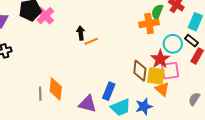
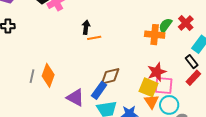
cyan circle: (173, 44) -> (169, 105), moved
brown diamond: (140, 71) -> (110, 76), moved, turned 55

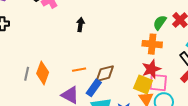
orange cross: (155, 35) -> (152, 44), moved
orange line: (94, 38) -> (79, 70), moved

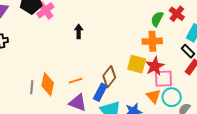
orange line: (79, 70) -> (75, 81), moved
brown diamond: (105, 74) -> (109, 77), turned -30
yellow square: (143, 84) -> (137, 64), moved

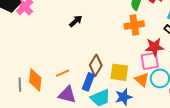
black arrow: (79, 31) -> (76, 21), moved, turned 56
yellow square: (137, 64) -> (119, 72), moved
red star: (155, 66) -> (154, 47), moved, turned 30

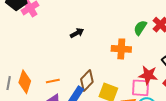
orange cross: (134, 25) -> (121, 49), moved

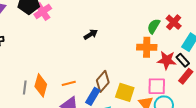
orange cross: (121, 49) -> (147, 47), moved
red star: (148, 75) -> (167, 60), moved

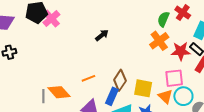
orange cross: (147, 47) -> (159, 41), turned -30
orange line: (69, 83) -> (88, 78), moved
orange diamond: (41, 85) -> (59, 92), turned -50

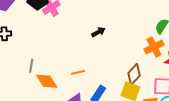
brown diamond: (120, 80) -> (134, 74), moved
gray line: (43, 96) -> (31, 66), moved

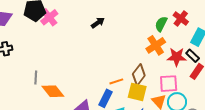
black arrow: (98, 32) -> (98, 23), moved
orange line: (78, 72) -> (116, 81), moved

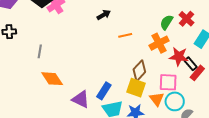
black rectangle: (193, 56) -> (191, 64), moved
gray line: (36, 77) -> (40, 51), moved
orange line: (116, 81) -> (125, 35), moved

